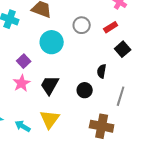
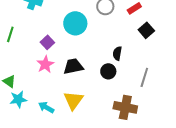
black semicircle: (102, 71) -> (117, 53), moved
black trapezoid: (50, 85) -> (73, 66), turned 50

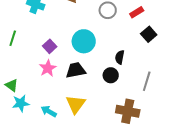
cyan circle: (75, 23) -> (84, 41), moved

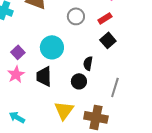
black square: (149, 34) -> (108, 40), moved
black trapezoid: (76, 70) -> (44, 76), turned -80
yellow triangle: (76, 104) -> (64, 110), moved

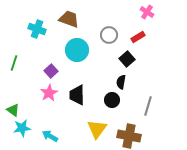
black square: (108, 40) -> (127, 59), moved
cyan circle: (52, 47) -> (77, 50), moved

